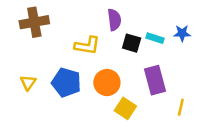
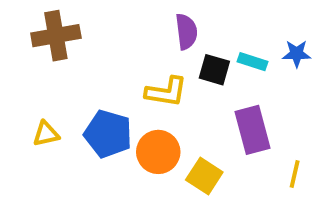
yellow L-shape: (87, 46) -> (166, 92), moved
yellow triangle: (28, 83) -> (46, 134), turned 42
orange circle: (107, 83) -> (158, 152), moved

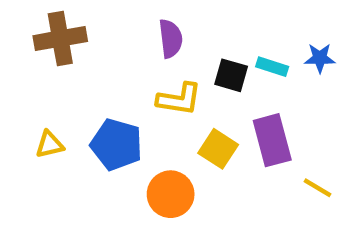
purple semicircle: (186, 32) -> (171, 39), moved
orange circle: (158, 152) -> (171, 194), moved
yellow line: (295, 174) -> (318, 188), turned -72
yellow square: (204, 176) -> (218, 149), moved

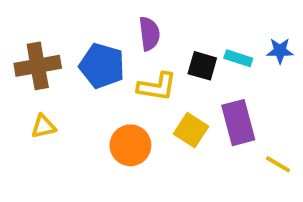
brown cross: (60, 39) -> (38, 66), moved
blue pentagon: (117, 144) -> (102, 66), moved
orange circle: (171, 194) -> (130, 145), moved

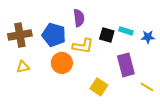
blue star: (280, 51) -> (148, 37), moved
yellow square: (191, 130) -> (99, 87), moved
orange circle: (130, 145) -> (62, 63), moved

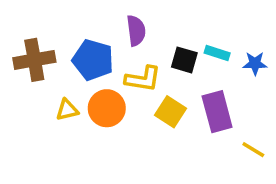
yellow triangle: (23, 67) -> (67, 110), moved
yellow square: (99, 87) -> (171, 112), moved

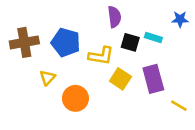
purple semicircle: (136, 31) -> (114, 17), moved
blue star: (255, 63) -> (180, 19), moved
orange circle: (107, 108) -> (75, 98), moved
yellow triangle: (67, 110) -> (47, 78), turned -35

